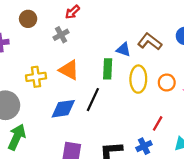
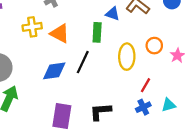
yellow cross: (36, 77) -> (32, 27), moved
yellow ellipse: (138, 79) -> (127, 57), moved
blue cross: (144, 146) -> (143, 107), moved

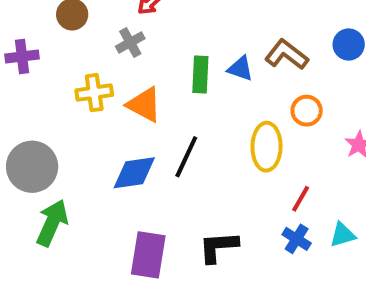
green rectangle: (97, 32) -> (200, 75), moved
orange circle: (154, 46) -> (307, 111), moved
blue cross: (143, 107) -> (297, 239), turned -32

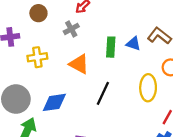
yellow cross: (94, 93) -> (37, 57), moved
blue diamond: (134, 173) -> (54, 102), moved

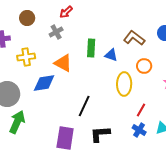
blue triangle: (133, 44) -> (111, 55), moved
black line: (103, 93) -> (84, 106), moved
blue diamond: (54, 102) -> (44, 83), moved

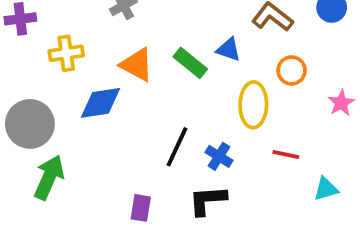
green rectangle: (91, 48) -> (190, 63), moved, turned -54
red line: (141, 110) -> (286, 154), turned 72
blue cross: (139, 130) -> (219, 156), moved
purple rectangle: (65, 138) -> (141, 208), size x0.6

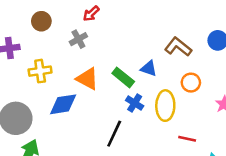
blue cross: (219, 156) -> (135, 103), moved

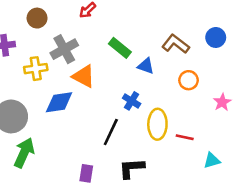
gray cross: (78, 39) -> (64, 49), moved, size x1.5
green rectangle: (123, 77) -> (120, 48), moved
yellow ellipse: (165, 106) -> (157, 124), moved

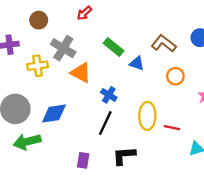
gray cross: (64, 49) -> (63, 48), turned -30
blue cross: (132, 101) -> (109, 95), moved
blue diamond: (59, 102) -> (54, 114), moved
green arrow: (24, 153) -> (27, 142), turned -128

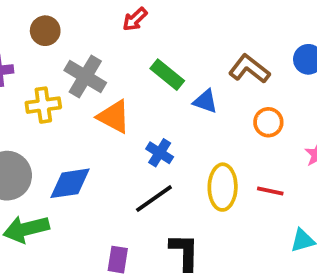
red arrow: (84, 13) -> (135, 19), moved
black line: (105, 123) -> (154, 199), turned 30
red line: (172, 128) -> (270, 191), moved
black L-shape: (124, 156) -> (184, 252), turned 95

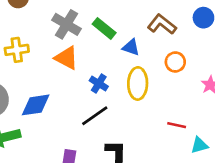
gray cross: (85, 76) -> (66, 24), moved
yellow ellipse: (223, 187) -> (138, 83), moved
red line: (270, 191) -> (177, 125), moved

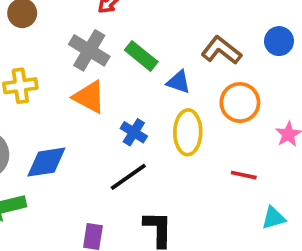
orange circle: (175, 62) -> (240, 102), size x1.4
red line: (177, 125) -> (244, 175), moved

